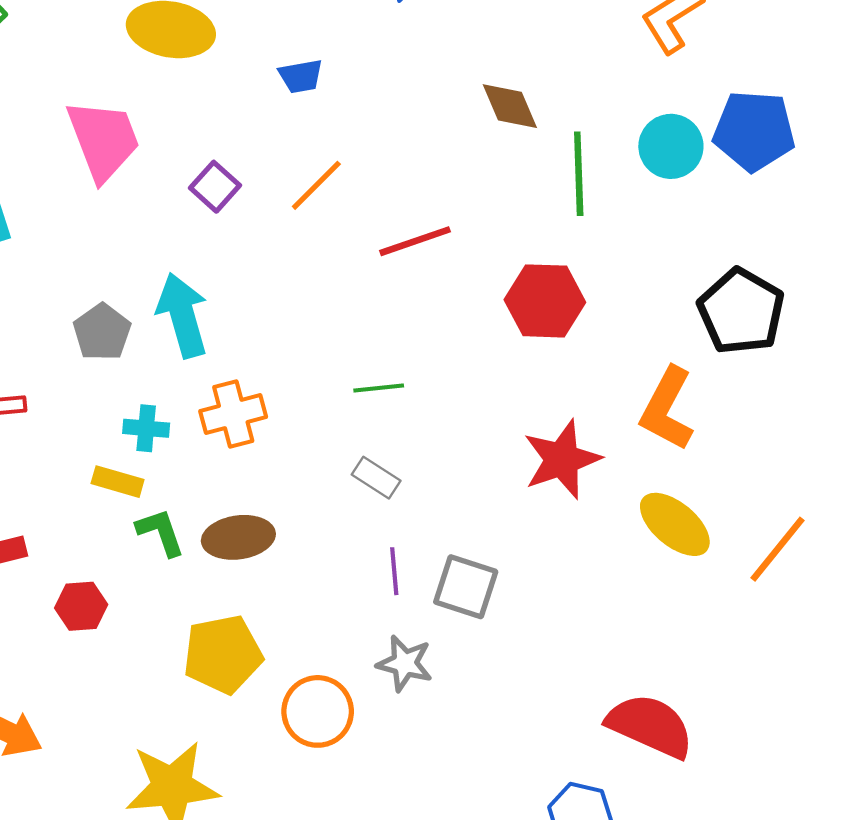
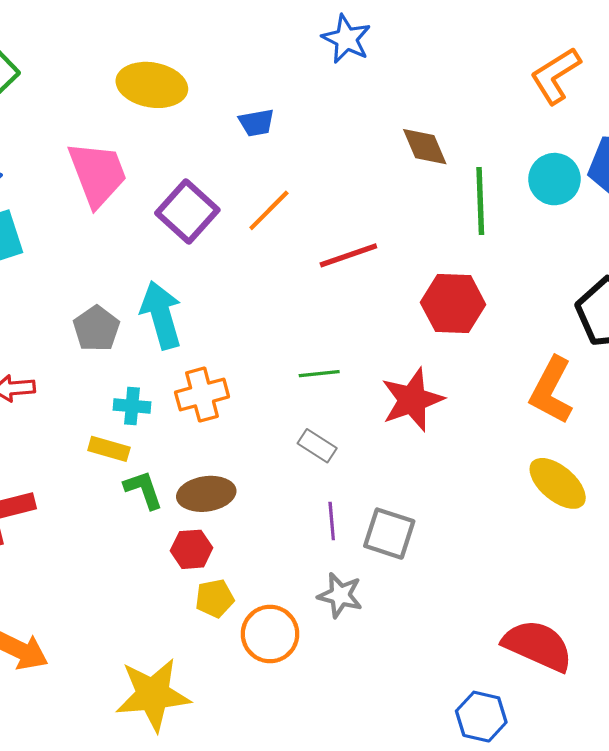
purple square: (215, 187) -> (187, 211), size x1.5
red star: (562, 459) -> (412, 400), moved
red hexagon: (81, 606) -> (192, 549), moved
yellow pentagon: (223, 654) -> (215, 598), moved, size x0.6

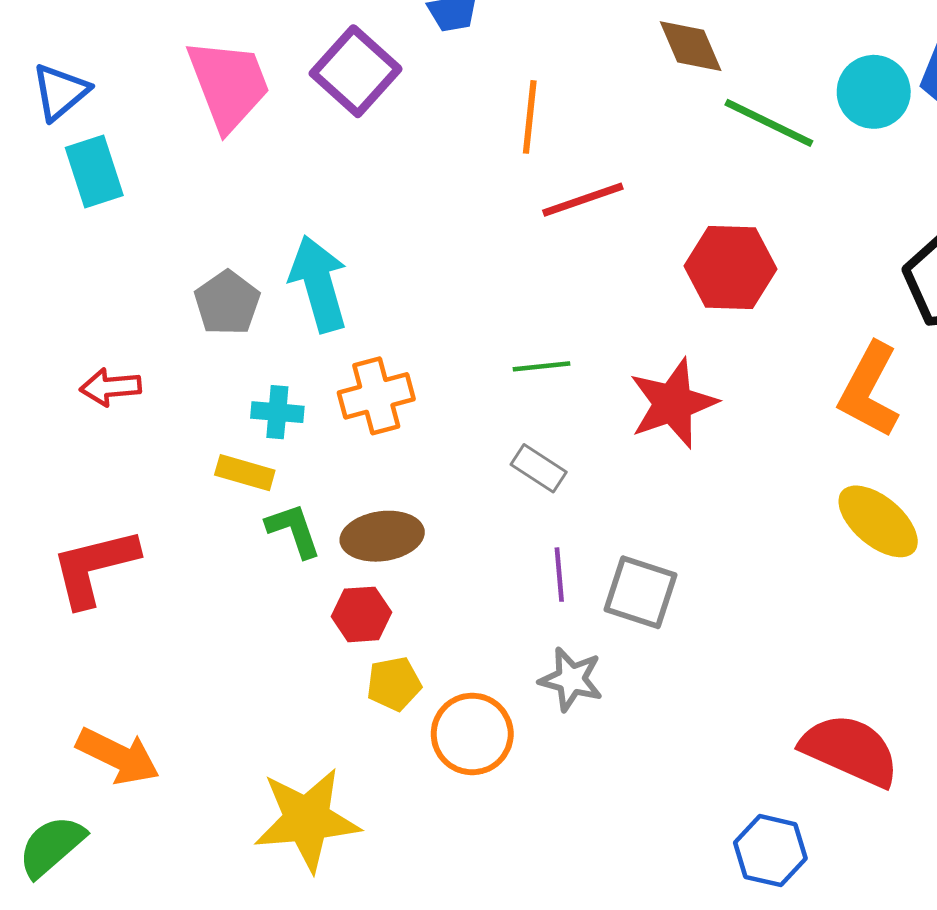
green line: (480, 201) -> (769, 123), turned -62
orange line: (269, 210) -> (530, 117), moved, turned -39
purple square: (187, 211) -> (356, 71), moved

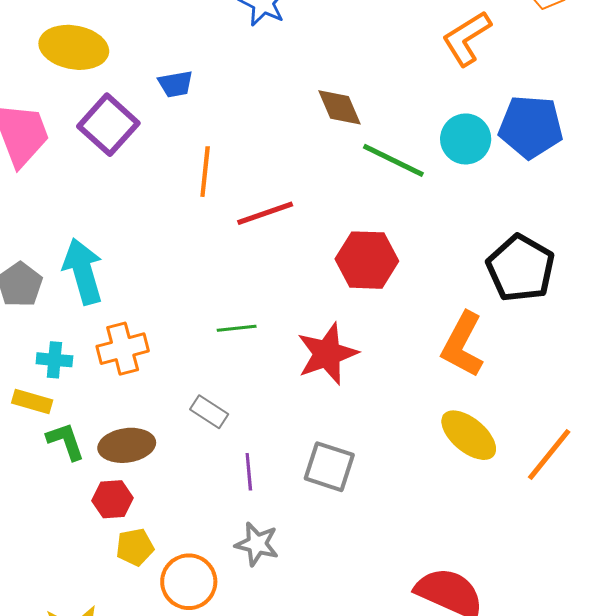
orange line: (530, 117) -> (205, 172), moved
gray rectangle: (539, 468) -> (209, 412), moved
gray square: (640, 592) -> (329, 467), moved

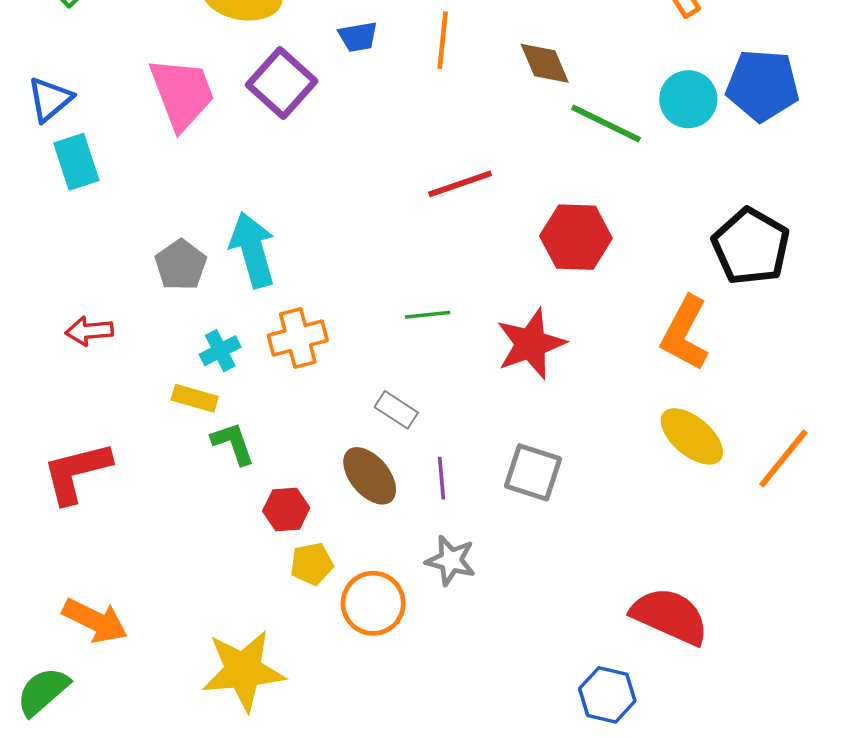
orange line: (205, 172) -> (443, 40), moved
cyan cross: (54, 360) -> (220, 351), turned -32
brown ellipse: (127, 445) -> (370, 476), moved, turned 58

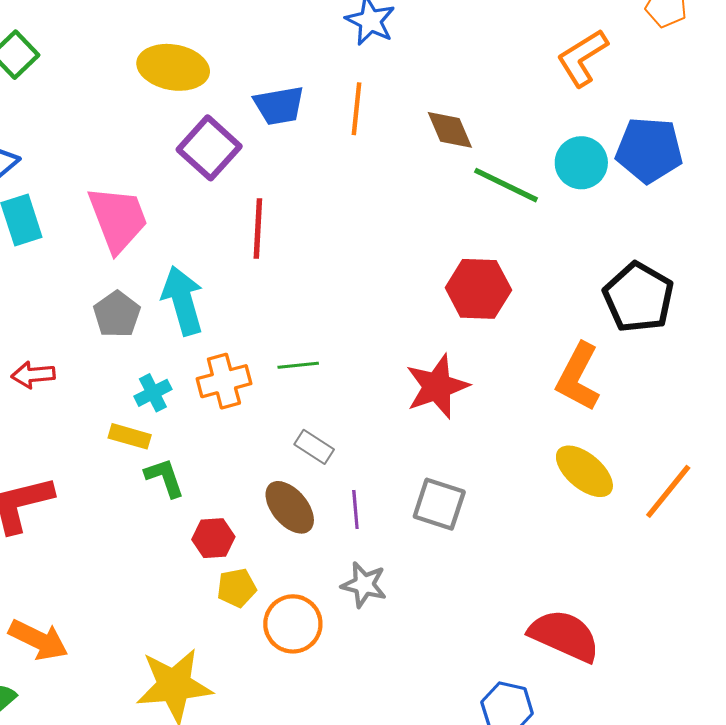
blue trapezoid: (358, 37) -> (279, 106), size x1.4
pink trapezoid: (182, 93) -> (118, 219), moved
red line: (460, 184) -> (258, 228), moved, turned -68
green line: (428, 315) -> (298, 365), moved

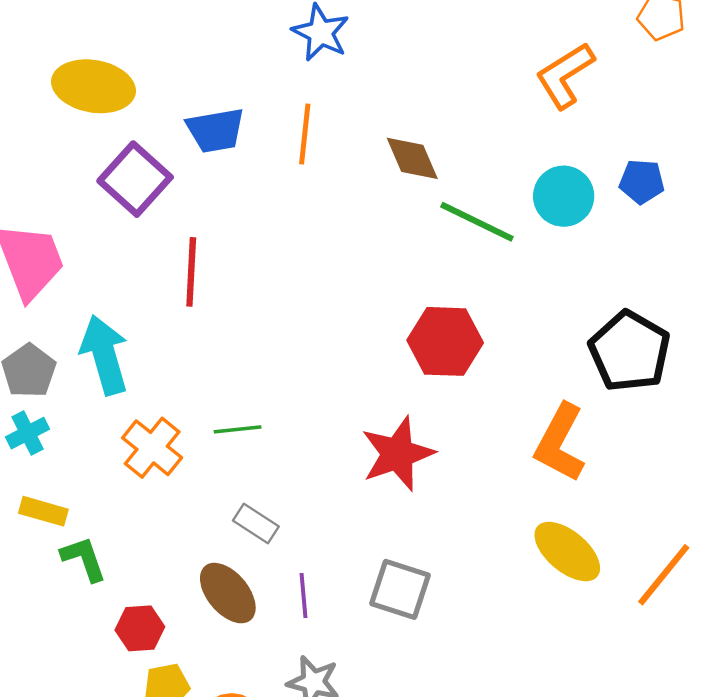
blue pentagon: (649, 150) -> (642, 182), size x0.6
orange cross: (224, 381) -> (152, 448), turned -36
cyan cross: (153, 393) -> (28, 433), moved

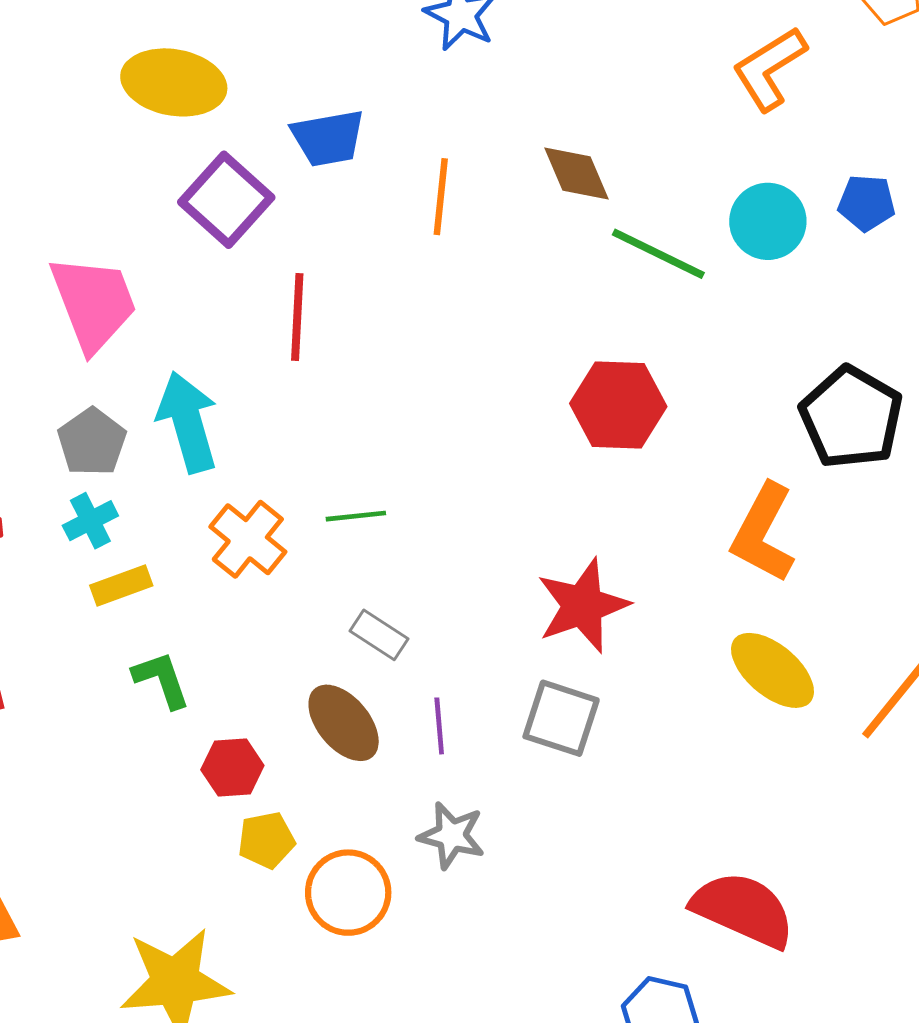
orange line: (305, 134) -> (441, 197), moved
red star: (398, 454) -> (583, 606), moved
yellow rectangle: (43, 511) -> (121, 586), moved, turned -36

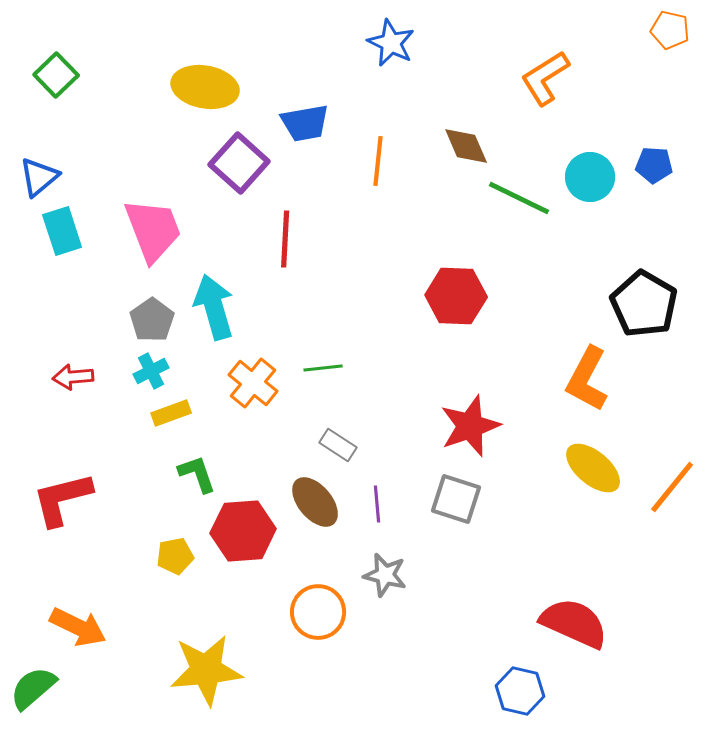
orange L-shape: (769, 69) -> (545, 78), moved
red hexagon: (618, 405) -> (456, 296), moved
red hexagon: (232, 768) -> (243, 531), size x1.6
yellow pentagon: (266, 840) -> (175, 556), moved

